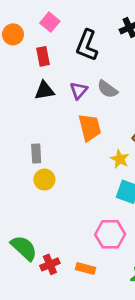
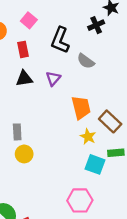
gray semicircle: (107, 89) -> (86, 61), moved
orange trapezoid: (90, 127) -> (81, 108), moved

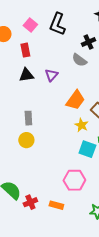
black cross: (96, 25) -> (88, 42), moved
black L-shape: (60, 40) -> (57, 24), moved
orange trapezoid: (81, 108) -> (75, 100), turned 50
gray rectangle: (17, 132) -> (28, 118), moved

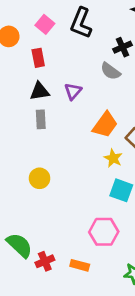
gray rectangle: (28, 118) -> (41, 119), moved

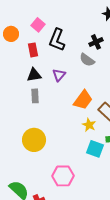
black L-shape: (81, 23) -> (57, 40), moved
yellow circle: (40, 178) -> (34, 140), size x1.5
pink hexagon: (104, 232) -> (63, 176), moved

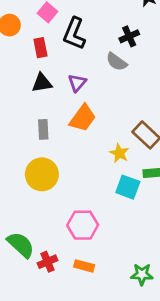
gray rectangle: (35, 96) -> (43, 129), moved
orange trapezoid: (83, 100) -> (83, 118), moved

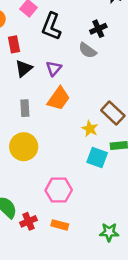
red rectangle: (40, 48) -> (14, 44), moved
black triangle: (42, 83) -> (24, 68), turned -30

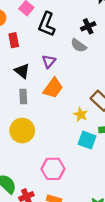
black triangle: (24, 68) -> (22, 71), moved, turned -42

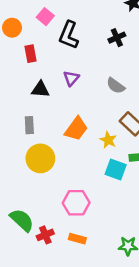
gray semicircle: (79, 45) -> (116, 86), moved
black triangle: (22, 71) -> (40, 89), turned -35
orange trapezoid: (53, 88) -> (76, 129), moved
gray rectangle: (23, 96) -> (29, 125), moved

